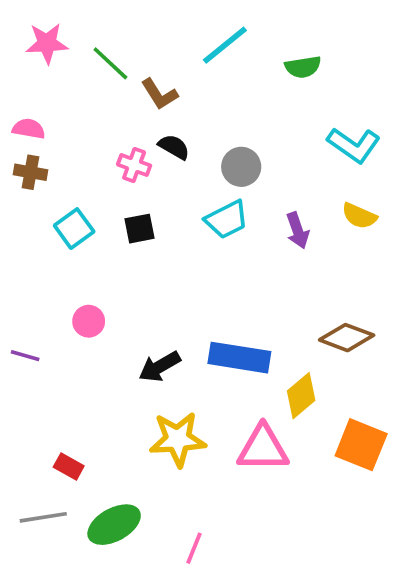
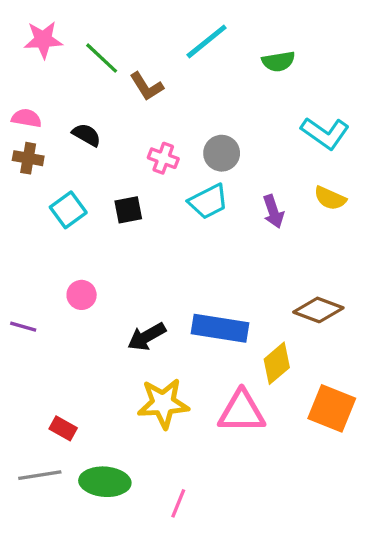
black semicircle: (174, 147) -> (87, 135), moved
pink cross: (134, 165) -> (163, 158), moved
green ellipse: (114, 525) -> (105, 482), turned 33

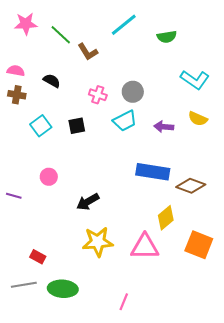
purple arrow: (273, 212) -> (164, 127), turned 114
blue rectangle: (220, 328) -> (153, 172), moved
pink line: (178, 503) -> (124, 302), moved

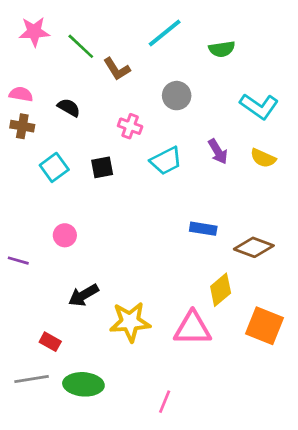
gray circle: (133, 92) -> (177, 96), moved
purple arrow: (164, 127) -> (218, 151), moved, turned -126
blue rectangle: (153, 172) -> (203, 229), size x0.6
black arrow: (88, 202) -> (83, 295), moved

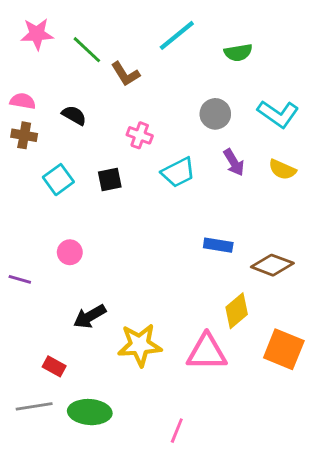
gray circle: (177, 96) -> (215, 114), moved

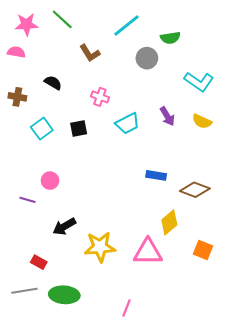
green line: (87, 50) -> (62, 19), moved
pink semicircle: (23, 101) -> (16, 52), moved
gray circle: (215, 114) -> (147, 58), moved
purple line: (20, 279) -> (28, 200), moved
orange square: (284, 349) -> (203, 250), size x0.7

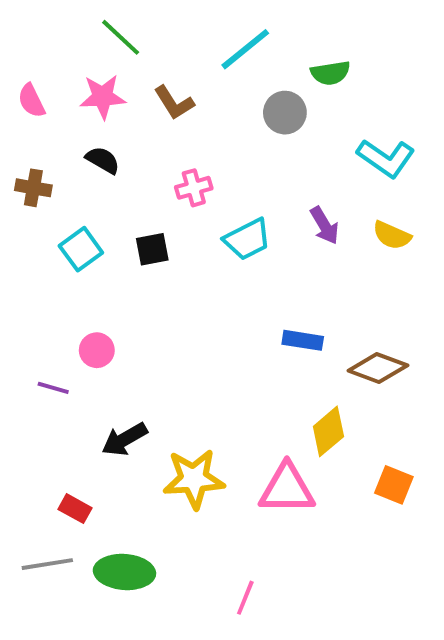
pink star: (27, 24) -> (103, 97), moved
pink semicircle: (16, 52) -> (31, 101), turned -126
pink cross: (100, 97) -> (194, 188), turned -36

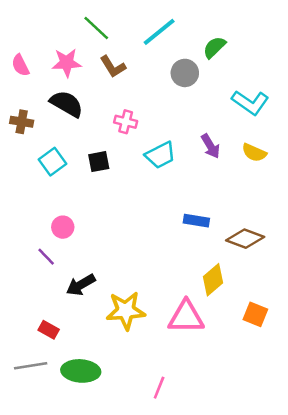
green line: (121, 37) -> (96, 28), moved
green semicircle: (330, 73) -> (214, 47), turned 145
black semicircle: (103, 160) -> (67, 104), size x1.5
pink cross: (194, 188) -> (126, 122), turned 30
purple line: (53, 388) -> (46, 257), moved, turned 30

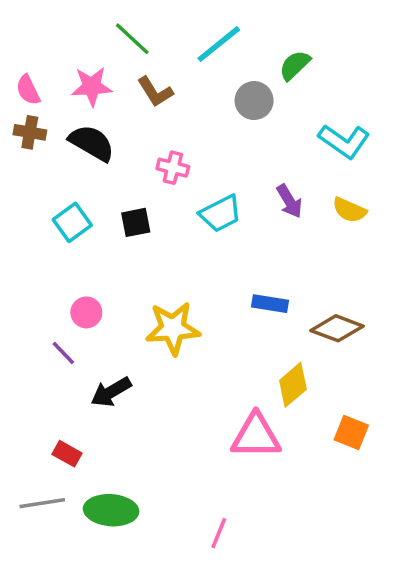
brown cross: (22, 122) -> (30, 132), moved
yellow star: (126, 311) -> (173, 328), moved

